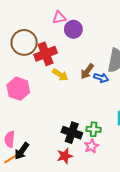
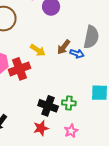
red cross: (46, 54) -> (19, 69), moved
pink star: (91, 146) -> (71, 131), moved

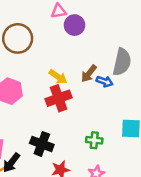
red cross: (19, 69) -> (59, 98), moved
black cross: (48, 106) -> (42, 144), moved

